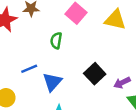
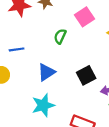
blue line: (29, 69) -> (17, 49), moved

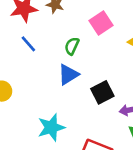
blue line: (17, 49) -> (28, 44), moved, turned 56
blue triangle: (46, 72) -> (68, 75), moved

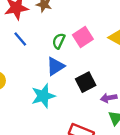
pink square: (101, 23) -> (83, 37), moved
cyan star: (51, 127) -> (43, 96), moved

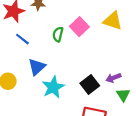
blue triangle: (55, 66) -> (37, 67), moved
black square: (86, 82) -> (90, 85), moved

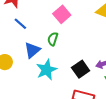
pink square: (79, 27) -> (62, 14), moved
green semicircle: (58, 34) -> (53, 39), moved

